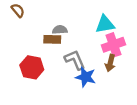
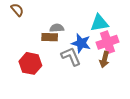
blue star: (86, 77) -> (81, 43), moved

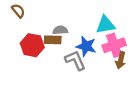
brown arrow: (104, 59) -> (121, 60), moved
red hexagon: (30, 63) -> (32, 45), moved

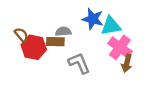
brown semicircle: (18, 11) -> (21, 35), moved
pink cross: (114, 45) -> (120, 47), turned -35
blue star: (86, 46) -> (93, 19), moved

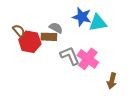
gray semicircle: (63, 31) -> (56, 28), turned 32
pink cross: (120, 47) -> (88, 59), moved
brown arrow: (127, 63) -> (112, 81), moved

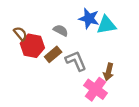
brown rectangle: (49, 37) -> (53, 54), moved, turned -42
pink cross: (88, 59) -> (95, 89), moved
brown arrow: (112, 81) -> (109, 72), moved

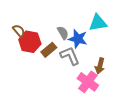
blue star: (89, 18) -> (78, 39), moved
gray semicircle: (61, 30) -> (63, 33), moved, turned 32

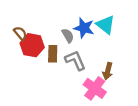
cyan triangle: (98, 23) -> (106, 25), turned 48
blue star: (78, 39) -> (84, 28), moved
brown rectangle: (49, 50) -> (53, 54), turned -49

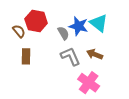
red hexagon: (32, 45) -> (36, 21), moved
brown rectangle: (53, 54) -> (26, 56), moved
brown arrow: (108, 71) -> (95, 54), moved, turned 98

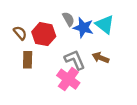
red hexagon: (36, 21) -> (44, 34), moved
gray semicircle: (63, 33) -> (68, 19), moved
pink cross: (89, 83) -> (68, 79), moved

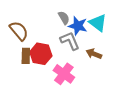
brown semicircle: (20, 33) -> (19, 31), size x1.5
red hexagon: (44, 34) -> (41, 54), moved
gray L-shape: (75, 60) -> (70, 41), moved

